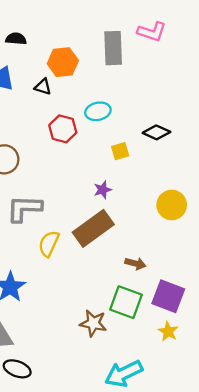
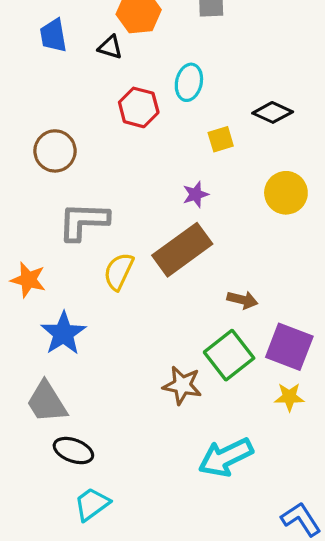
cyan ellipse: (98, 111) -> (189, 82), turned -65
yellow circle: (172, 205) -> (286, 193), moved
green square: (126, 302) -> (229, 355), turned 32
yellow star: (168, 331) -> (289, 397), turned -30

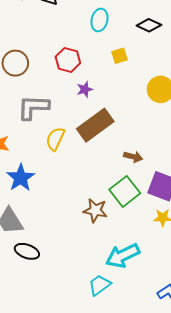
red hexagon: (139, 107) -> (68, 60), moved
black diamond: (273, 112) -> (149, 25), moved
purple star: (196, 194) -> (85, 89), moved
cyan trapezoid: (92, 504) -> (99, 285), moved

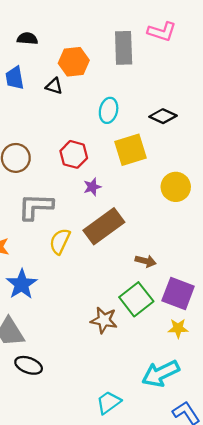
yellow square: (119, 56) -> (131, 150), size x1.8
cyan arrow: (123, 256) -> (161, 373), moved

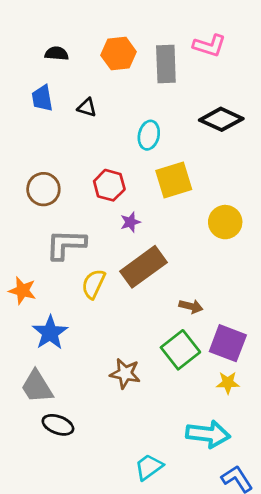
orange hexagon: (74, 62) -> (119, 53), moved
black diamond: (163, 116) -> (221, 119), moved, size x1.4
brown star: (104, 320) -> (125, 374), moved
cyan arrow: (161, 373) -> (208, 434), turned -147

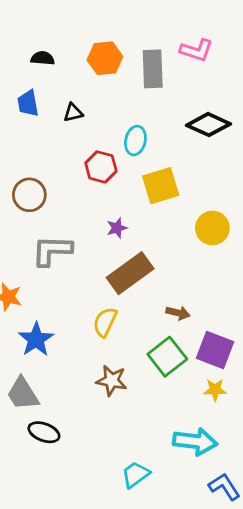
black triangle: (87, 107) -> (73, 113), turned -30
red hexagon: (109, 185) -> (101, 167), moved
yellow semicircle: (93, 284) -> (105, 322), moved

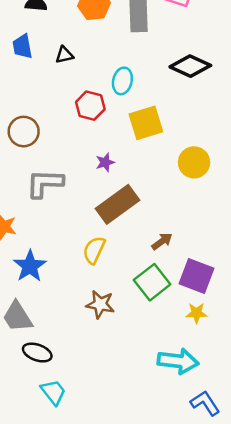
brown arrow: (178, 313) -> (162, 241), turned -50
cyan trapezoid: (135, 475) -> (53, 392), moved, turned 88

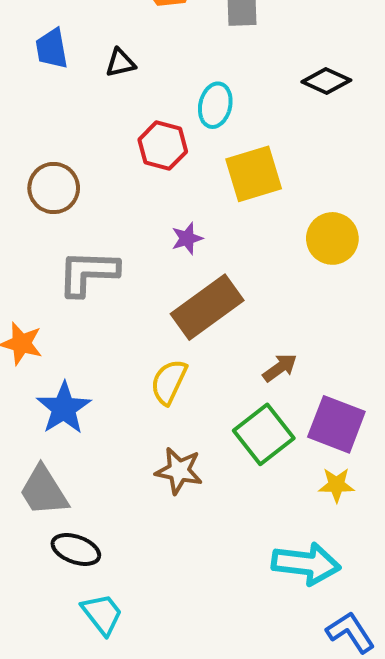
black diamond: (190, 66) -> (326, 81), size x0.7

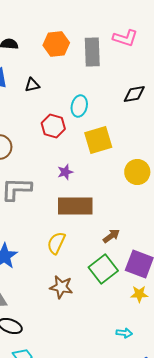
black diamond: (326, 81) -> (134, 94), turned -35
brown rectangle: (207, 307) -> (75, 206), turned 36
cyan arrow: (306, 564) -> (124, 333), size x0.5

